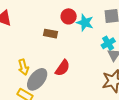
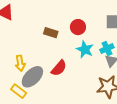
red circle: (69, 16) -> (78, 27), moved
cyan star: (85, 23) -> (85, 49), moved

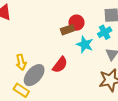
brown rectangle: (51, 33) -> (68, 30), moved, turned -32
cyan cross: (107, 49) -> (105, 32), moved

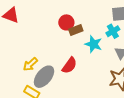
red circle: (76, 23) -> (66, 22), moved
yellow arrow: (21, 62) -> (30, 64), turned 63

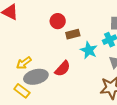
red circle: (66, 22) -> (58, 21), moved
gray ellipse: (44, 77) -> (36, 77), turned 30

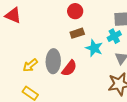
red circle: (58, 21) -> (75, 11), moved
gray ellipse: (36, 77) -> (53, 61), moved, turned -70

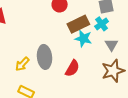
brown rectangle: (77, 33) -> (78, 24), moved, size x1.5
red semicircle: (69, 68) -> (72, 68), moved

